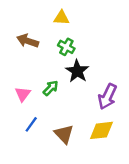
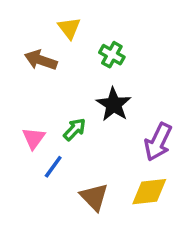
yellow triangle: (61, 18) -> (69, 28), moved, turned 49
green cross: (66, 47) -> (112, 55), moved
blue line: (31, 124) -> (53, 167), moved

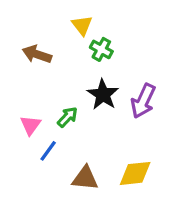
yellow triangle: (69, 28) -> (82, 25), moved
purple arrow: (158, 142) -> (143, 101), moved
brown triangle: (94, 197) -> (85, 178), turned -40

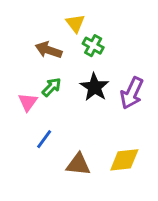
brown arrow: (37, 54) -> (49, 50), moved
green arrow: (67, 117) -> (52, 87), moved
pink triangle: (30, 125) -> (28, 102), moved

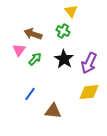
yellow triangle: (75, 23) -> (71, 11), moved
pink triangle: (28, 102) -> (19, 50), moved
yellow diamond: (124, 160) -> (89, 92), moved

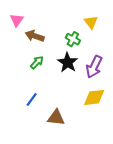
yellow triangle: (71, 11) -> (91, 22), moved
green cross: (63, 31) -> (73, 39), moved
pink triangle: (19, 50) -> (17, 20), moved

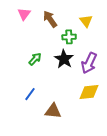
pink triangle: (17, 20) -> (24, 14), moved
brown arrow: (35, 36) -> (50, 19), moved, turned 36
green cross: (73, 39) -> (69, 37), turned -32

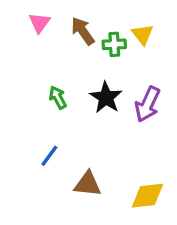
green cross: (69, 37) -> (114, 44), moved
green arrow: (35, 59) -> (58, 98), turned -72
yellow diamond: (89, 92) -> (148, 196), moved

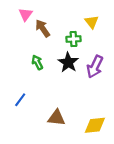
brown arrow: (83, 31) -> (43, 28), moved
green cross: (114, 44) -> (74, 39), moved
blue line: (49, 156) -> (20, 100), moved

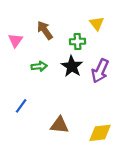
pink triangle: (26, 14) -> (15, 40), moved
green arrow: (37, 62) -> (39, 66), turned 112

